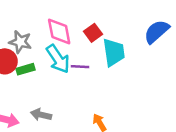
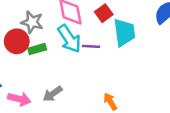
gray arrow: (41, 115) -> (53, 94), turned -48

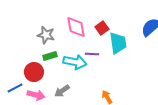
cyan arrow: (69, 39) -> (75, 62), moved, turned -45
red circle: (17, 41) -> (34, 72), moved

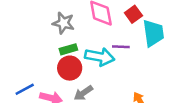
red circle: (34, 72) -> (70, 68), moved

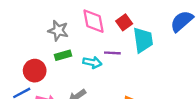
cyan arrow: (100, 57) -> (92, 62), size x0.7
red circle: (70, 68) -> (35, 71), moved

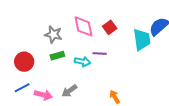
cyan trapezoid: (143, 40) -> (142, 40), moved
red circle: (35, 71) -> (24, 62), moved

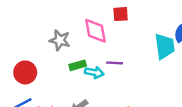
red square: (110, 27) -> (121, 14), moved, turned 32
green rectangle: (57, 56) -> (78, 65), moved

